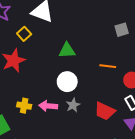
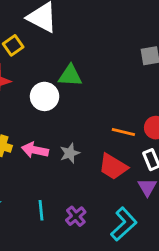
orange line: (108, 66) -> (123, 132), moved
white circle: (67, 82) -> (45, 96), moved

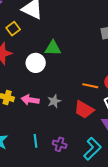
purple cross: (76, 216) -> (60, 144), turned -32

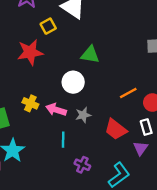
white circle: (36, 63) -> (73, 82), moved
orange line: (90, 86) -> (128, 93), moved, turned -49
cyan line: (36, 141) -> (63, 140), moved

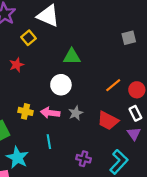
red star: (30, 52) -> (17, 65), size x0.6
cyan line: (63, 140) -> (49, 142), moved

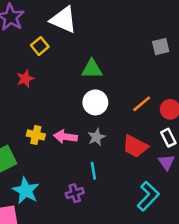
white circle: (61, 85) -> (95, 102), moved
cyan line: (49, 142) -> (93, 171), moved
purple cross: (84, 159) -> (75, 193), moved, turned -32

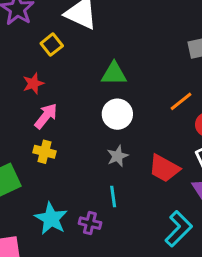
orange line: (142, 104) -> (181, 101), moved
pink arrow: (65, 137) -> (46, 116), moved, turned 120
cyan star: (26, 191) -> (51, 219), moved
purple cross: (75, 193) -> (90, 223), turned 30

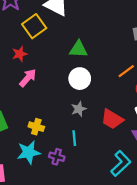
yellow square: (52, 45) -> (34, 26), size x1.5
yellow cross: (45, 152) -> (36, 127), moved
cyan star: (51, 219) -> (29, 152), turned 30

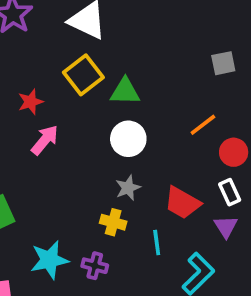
yellow square: (34, 26) -> (83, 75), moved
yellow cross: (36, 127) -> (113, 222), moved
cyan line: (74, 138) -> (157, 243), moved

